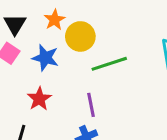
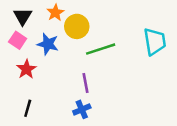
red star: (39, 99) -> (26, 69), moved

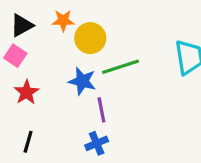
orange star: (55, 13) -> (63, 21), turned 30
black triangle: (23, 16) -> (22, 25), turned 30
blue star: (48, 44) -> (82, 81), moved

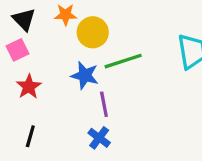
black triangle: (22, 25) -> (24, 19), turned -45
pink square: (15, 56) -> (18, 50), turned 30
blue cross: (97, 143) -> (99, 138), turned -30

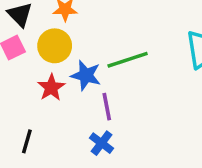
yellow circle: (93, 32) -> (55, 46), moved
red star: (29, 87) -> (51, 88), moved

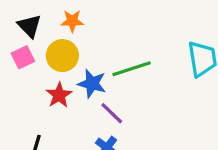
purple line: (107, 107) -> (112, 113), turned -35

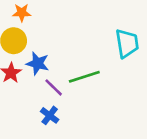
green line: (131, 69) -> (84, 77), moved

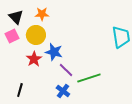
green line: (84, 77) -> (89, 78), moved

